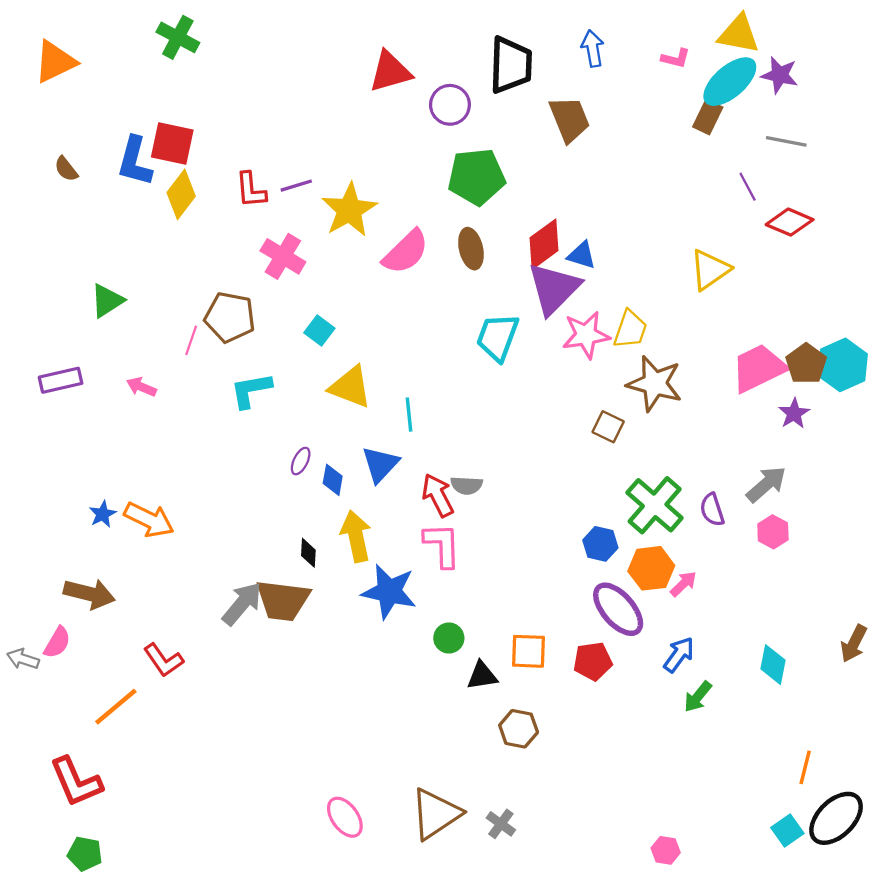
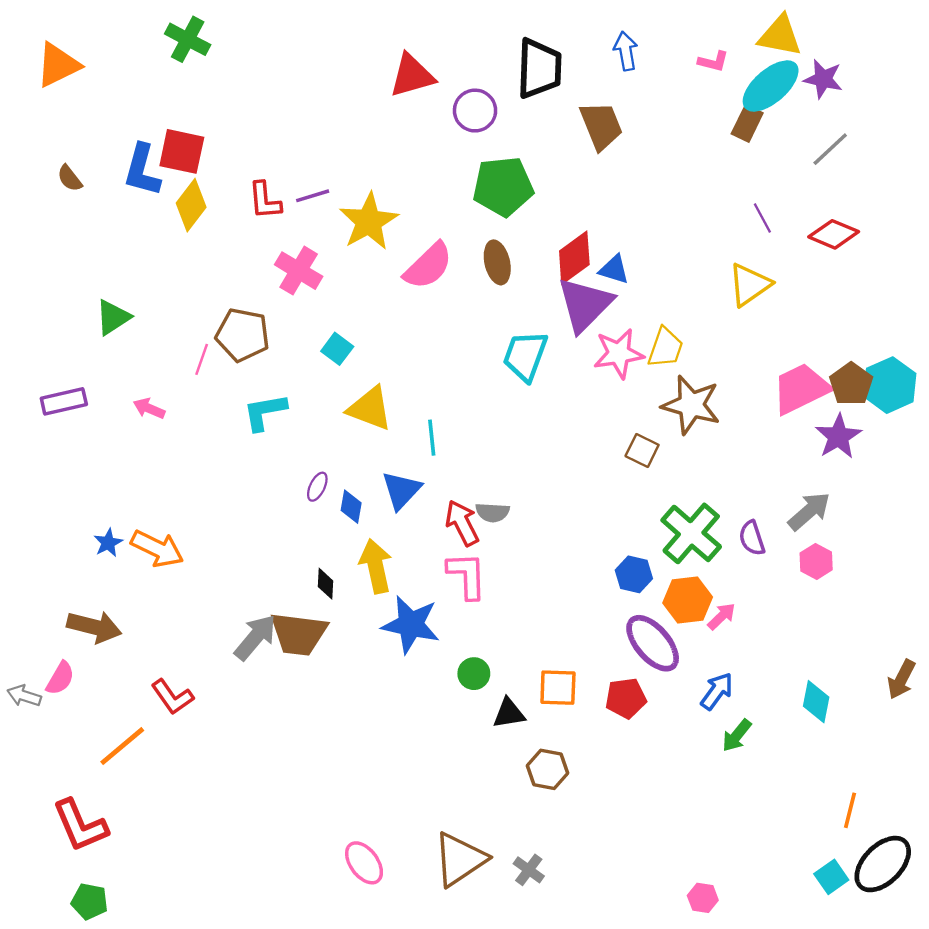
gray line: (786, 141) -> (830, 149), turned -54
purple line: (748, 187) -> (762, 218), moved
purple star: (794, 413) -> (838, 436), size x1.4

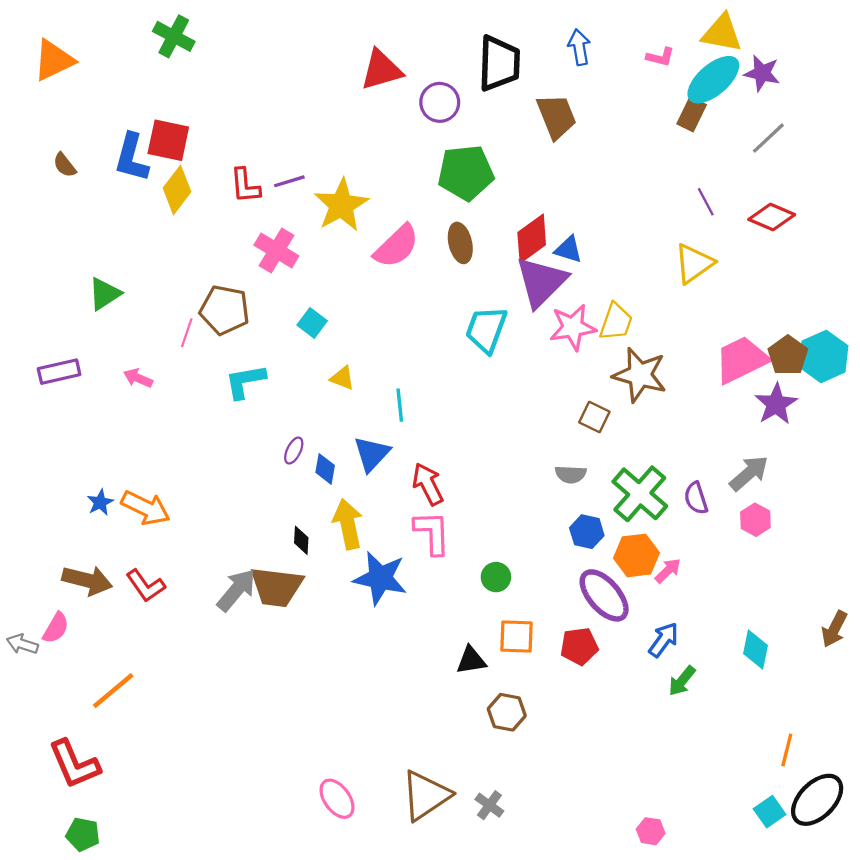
yellow triangle: (370, 408) -> (342, 378), size x0.6
gray semicircle: (493, 512) -> (571, 474), moved
green circle: (474, 674) -> (496, 577), moved
red L-shape: (172, 697) -> (146, 586), moved

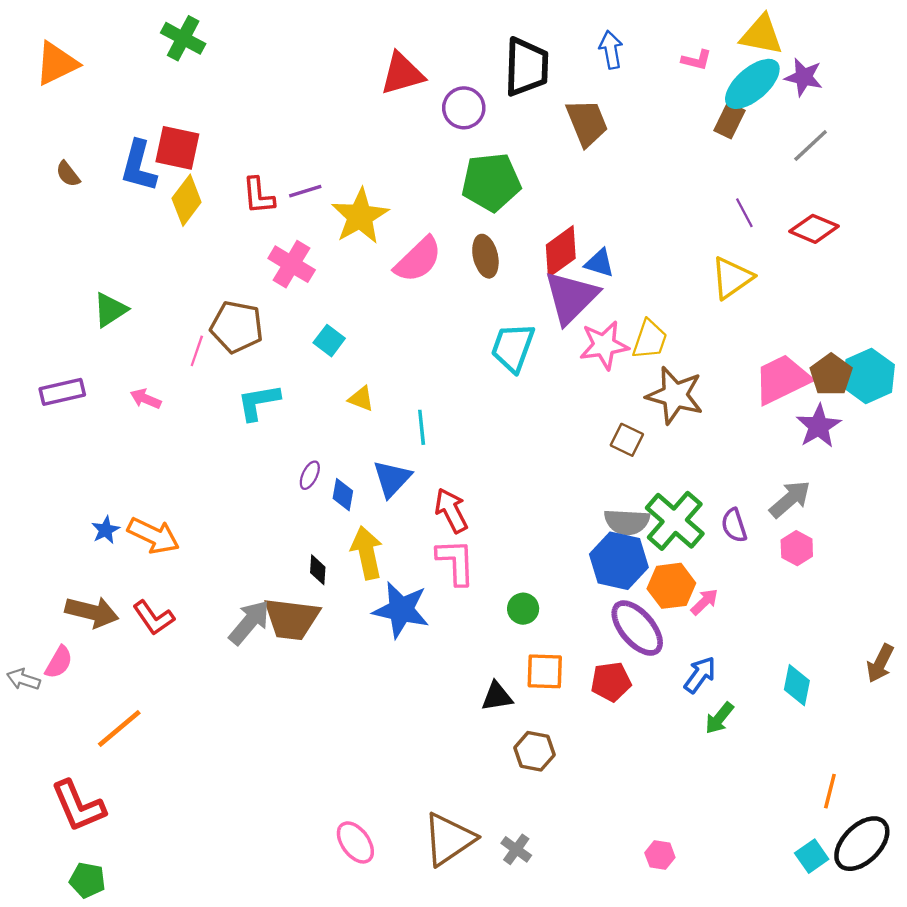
gray semicircle: (571, 474) -> (627, 522), moved, size x1.4
blue hexagon: (587, 532) -> (619, 561), size x1.6
pink hexagon: (651, 831) -> (660, 855), moved

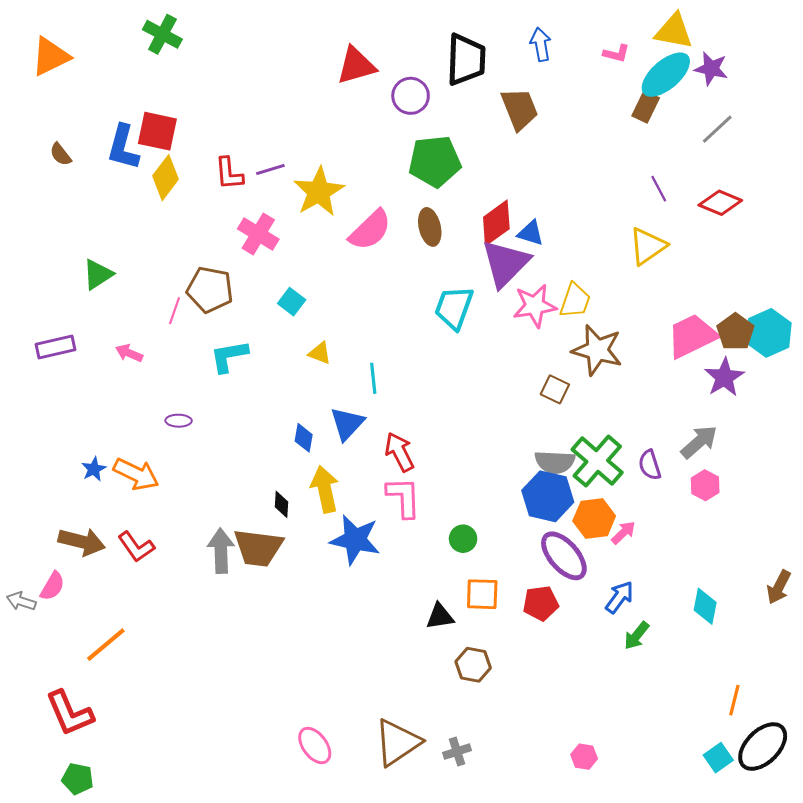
purple ellipse: (310, 475) -> (179, 421), moved, turned 65
gray arrow: (249, 622) -> (221, 551), turned -42
gray cross: (516, 849) -> (457, 752), turned 36

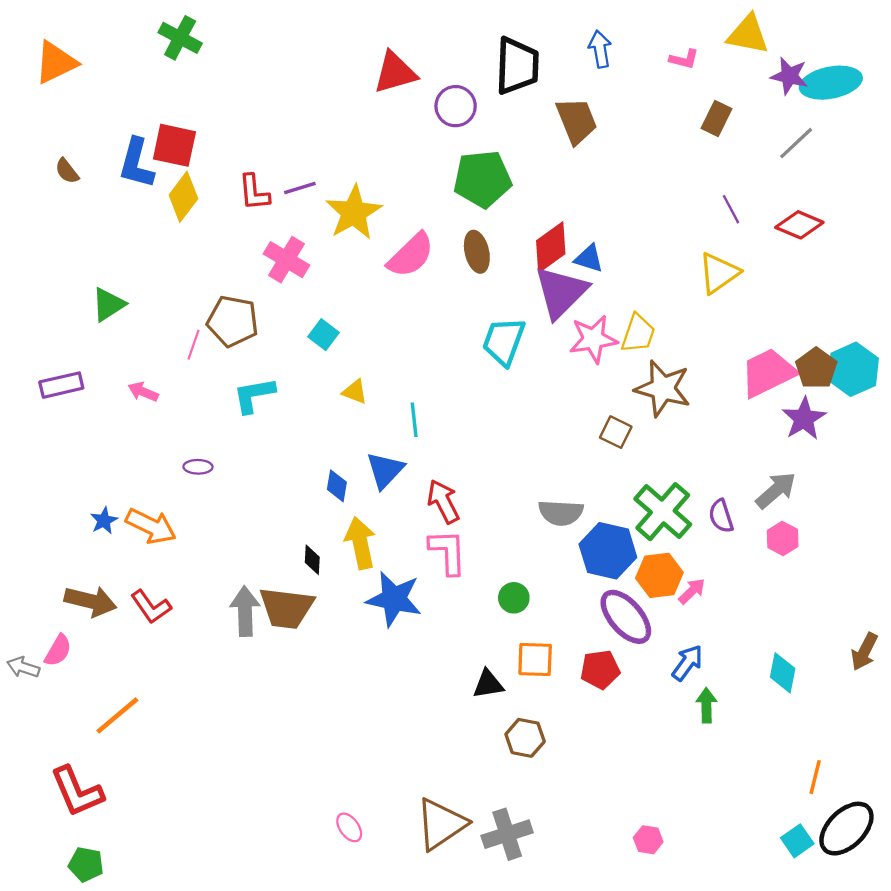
cyan ellipse: (666, 75) -> (831, 83), moved, turned 30
gray semicircle: (555, 462) -> (561, 513), moved
green arrow: (637, 636) -> (706, 705), turned 140
pink ellipse: (315, 746) -> (349, 827), size x0.7
gray cross: (457, 752) -> (507, 834), size x1.6

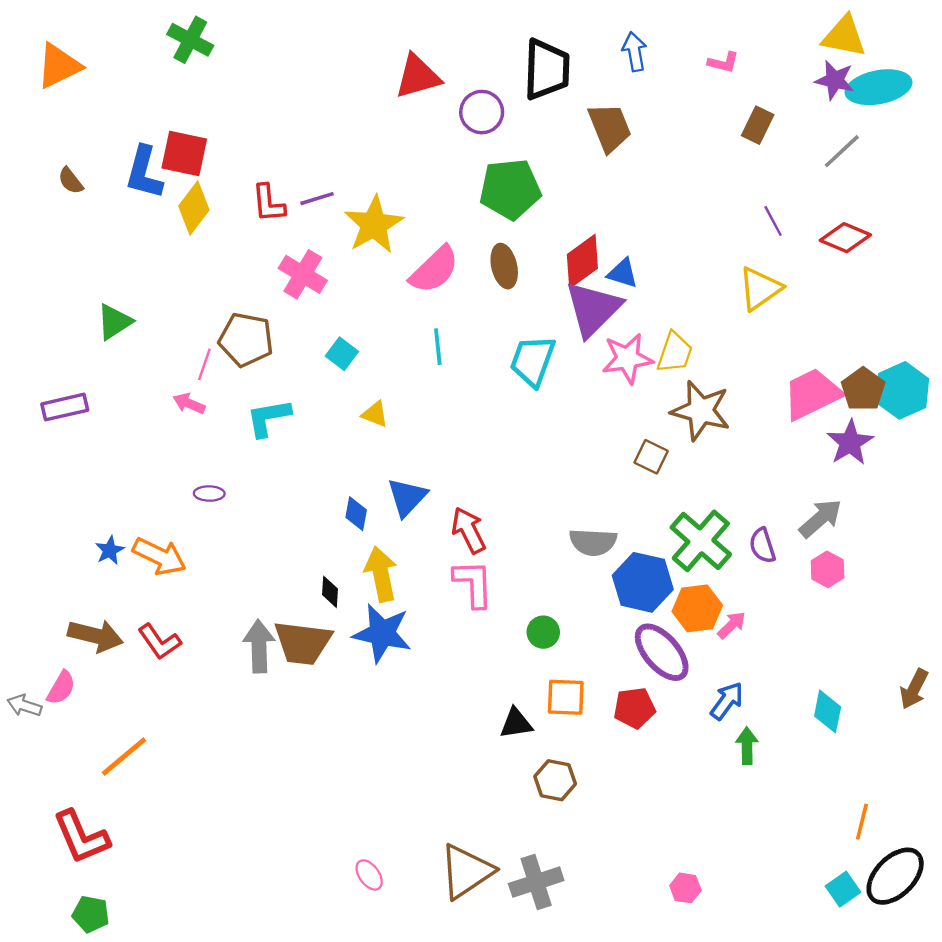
yellow triangle: (748, 34) -> (844, 36), moved
pink arrow: (143, 392) -> (189, 403), moved
cyan line: (414, 420) -> (438, 347), moved
blue star: (394, 599) -> (382, 633), moved

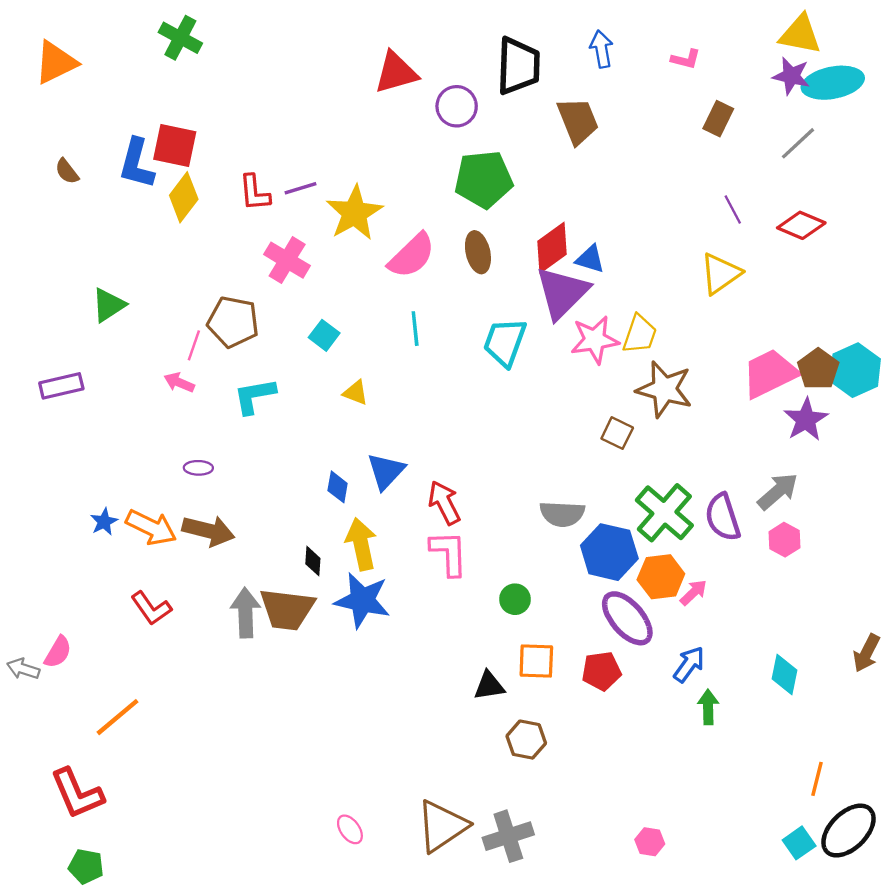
purple semicircle: (762, 546) -> (723, 517), size x1.4
brown arrow: (95, 636) -> (208, 531), moved

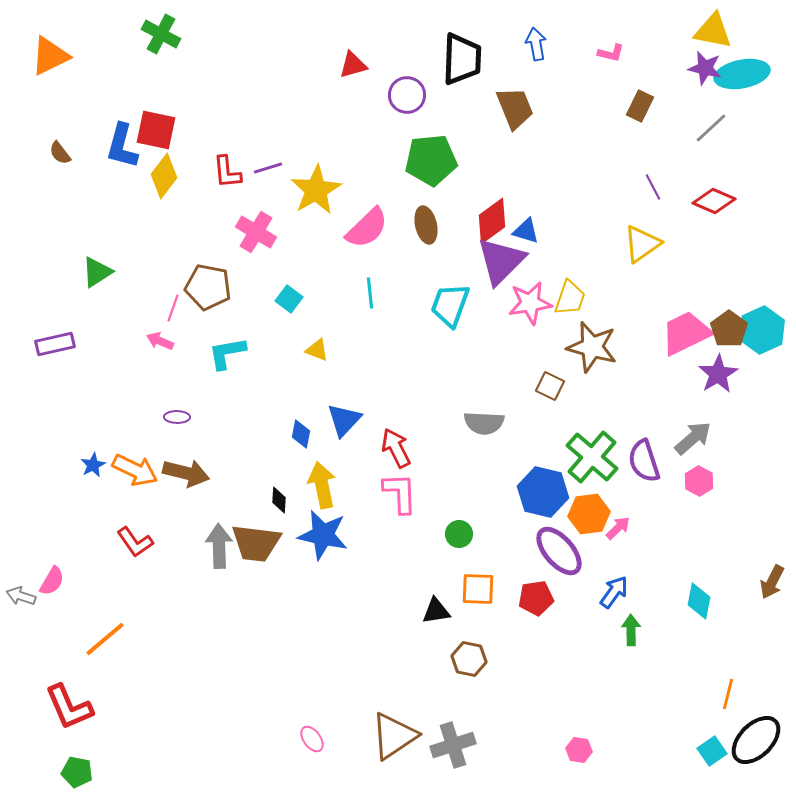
red triangle: (396, 73) -> (353, 65), size x0.7
gray semicircle: (562, 514) -> (484, 423), moved

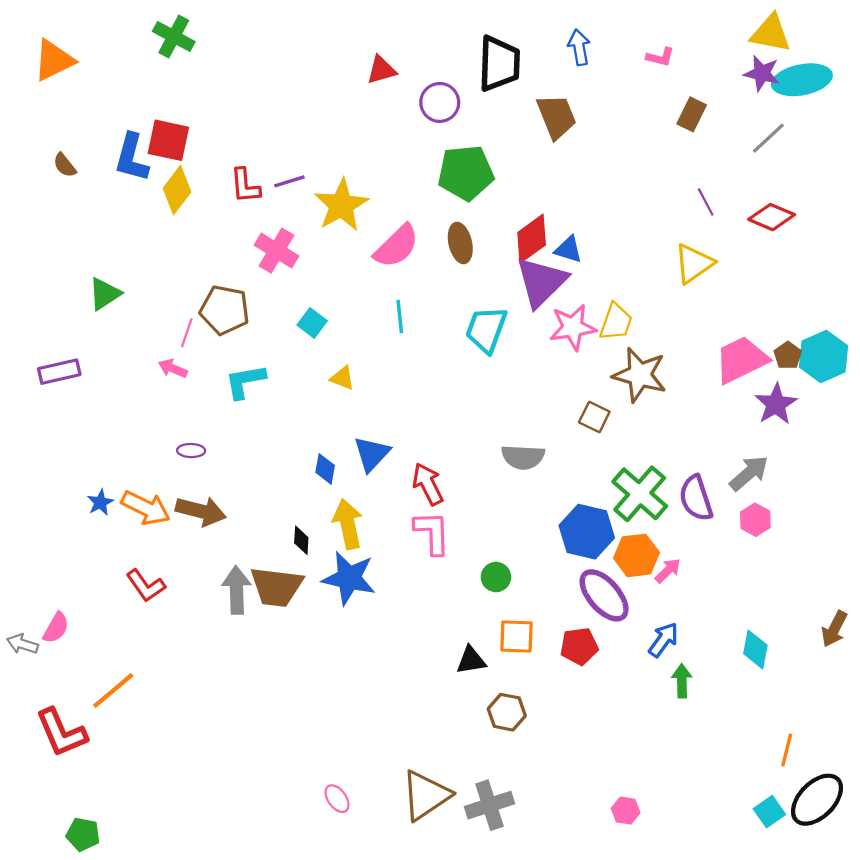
brown pentagon: (729, 329) -> (788, 355), size x0.7
red L-shape: (69, 707) -> (61, 733), moved

